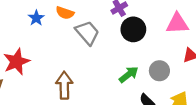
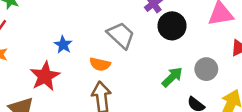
orange semicircle: (65, 13) -> (100, 64), moved
blue star: (36, 18) -> (63, 45), moved

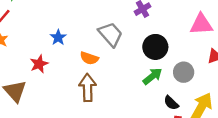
black circle: (172, 26) -> (155, 47), moved
red star: (45, 76) -> (39, 64), size x0.7

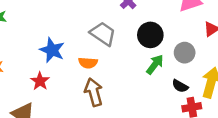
blue star: (58, 37) -> (52, 50), size x1.5

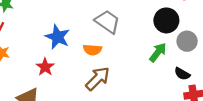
black circle: (150, 35) -> (166, 20), moved
brown arrow: (94, 92) -> (98, 79), turned 60

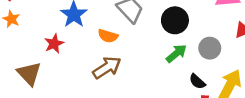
black circle: (166, 20) -> (175, 20), moved

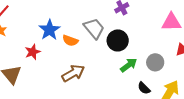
black circle: (175, 20) -> (118, 40), moved
orange semicircle: (108, 36) -> (70, 41), moved

